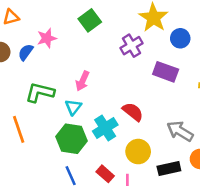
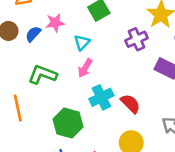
cyan triangle: (73, 107) -> (82, 42), moved
cyan cross: (105, 128) -> (101, 97), moved

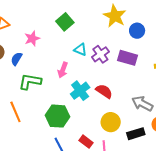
blue semicircle: (33, 34) -> (17, 59), moved
purple cross: (137, 39) -> (100, 54), moved
cyan triangle: (82, 42) -> (80, 50), moved, turned -40

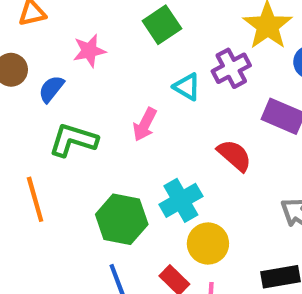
purple cross: (100, 54) -> (231, 68), moved
cyan cross: (80, 91) -> (181, 200), moved
red semicircle: (104, 91) -> (234, 155), moved
yellow circle: (111, 122) -> (208, 243), moved

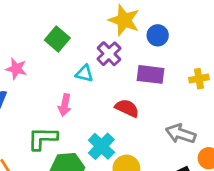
pink star: (89, 51) -> (16, 69), turned -30
green L-shape: (73, 140) -> (43, 138), moved

